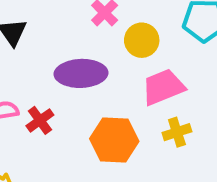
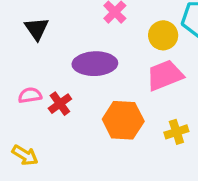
yellow circle: (142, 40) -> (163, 35), moved
yellow cross: (177, 132) -> (176, 132), moved

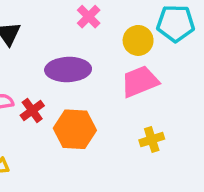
orange hexagon: (123, 120) -> (75, 129), moved

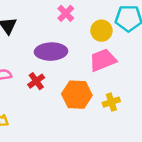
red cross: (32, 110) -> (36, 81), moved
orange hexagon: (75, 129) -> (77, 95), moved

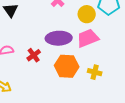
purple ellipse: (51, 52) -> (59, 38), moved
yellow cross: (111, 102) -> (95, 72), turned 32

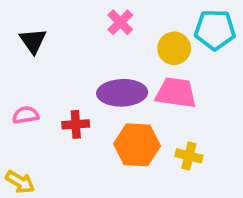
pink trapezoid: (88, 38) -> (176, 93), turned 30
red cross: (34, 55) -> (76, 124), turned 32

